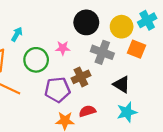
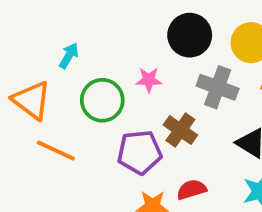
brown cross: (81, 77) -> (180, 130), turned -30

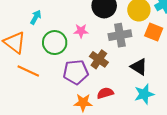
gray cross: (218, 87) -> (120, 35), turned -30

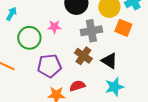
brown cross: (99, 59) -> (83, 56), moved

